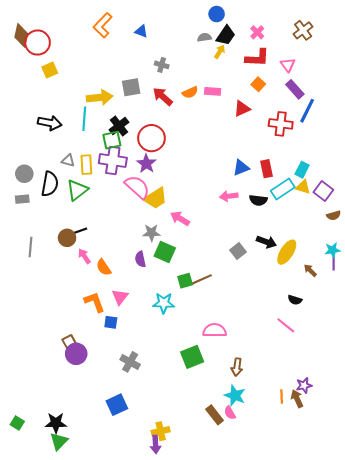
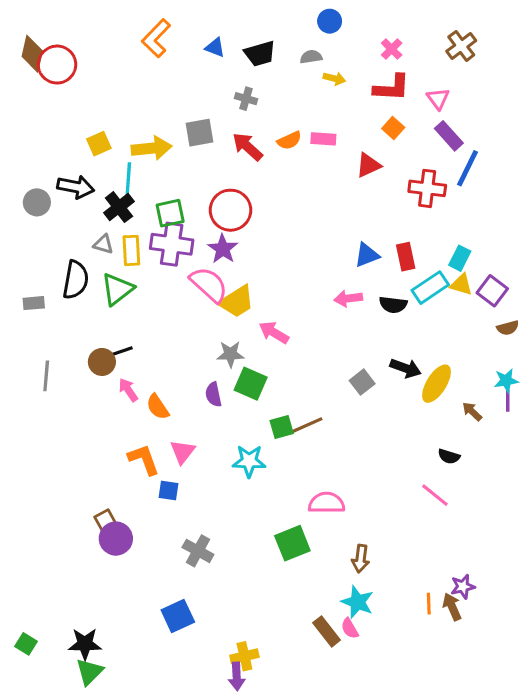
black trapezoid: (226, 35) -> (260, 54), moved, turned 40
yellow arrow: (220, 52) -> (334, 78), turned 72
yellow square: (50, 70) -> (99, 144), moved
black cross: (119, 126) -> (119, 207), moved
gray circle: (24, 174) -> (37, 202), moved

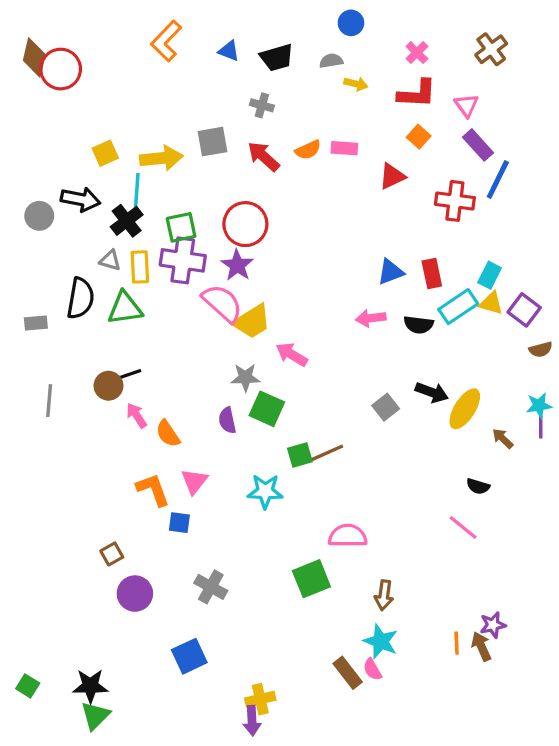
green triangle: (117, 289) -> (125, 308), turned 30
purple circle: (116, 539) -> (135, 594), moved

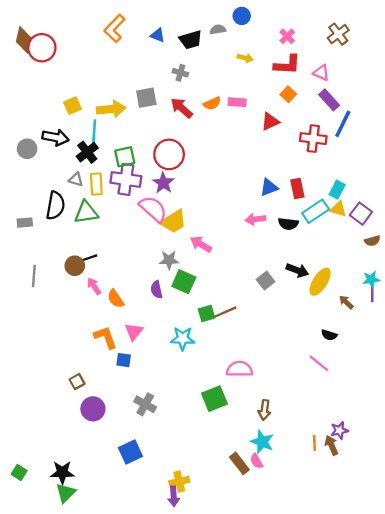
gray semicircle: (331, 61) -> (218, 30), moved
pink triangle: (466, 105) -> (321, 73), turned -30

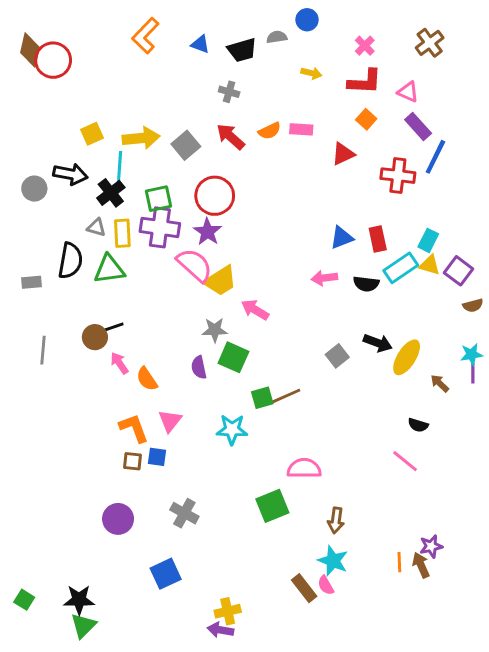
gray square: (146, 98) -> (186, 145), moved, turned -30
brown square: (77, 382) -> (132, 461), moved, turned 35
purple arrow: (174, 496) -> (220, 630), turned 102

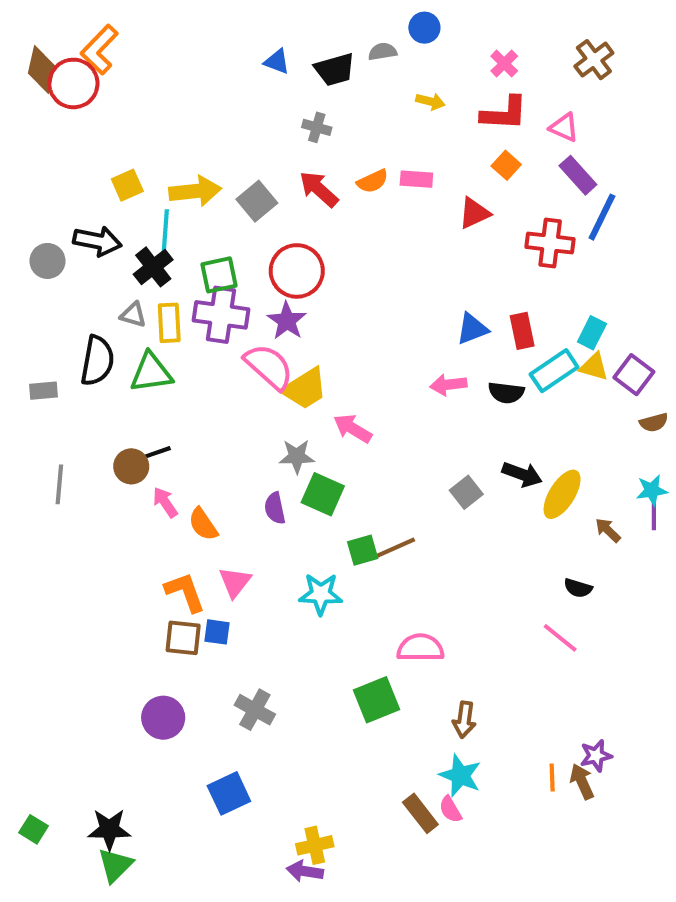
orange L-shape: (145, 36) -> (99, 50), moved
brown square: (132, 461) -> (183, 638), size x1.4

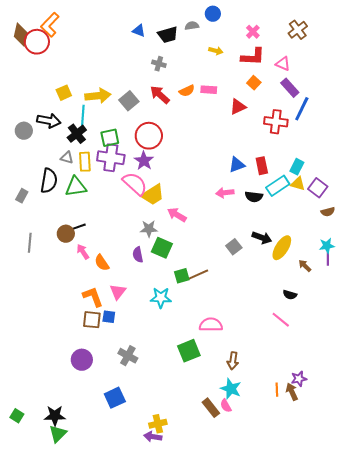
gray rectangle: (44, 391) -> (22, 196), turned -56

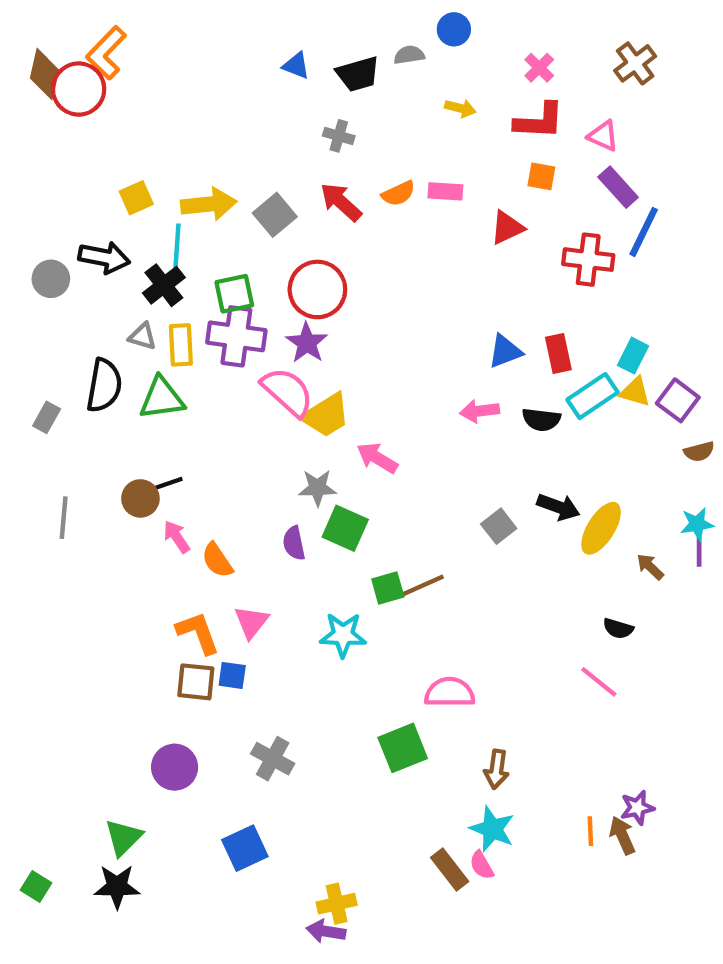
orange square: (254, 83) -> (541, 176), turned -32
green triangle: (58, 434) -> (123, 837), moved

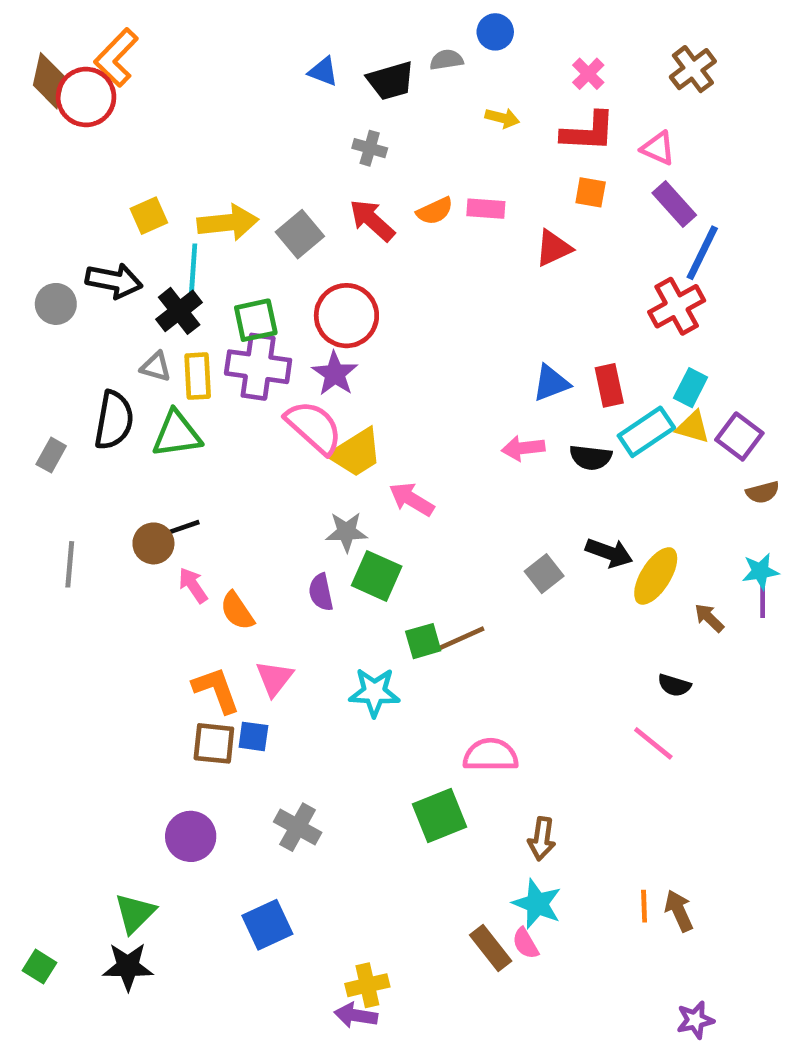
red cross: (588, 260) -> (677, 306), moved, turned -36
purple star: (637, 808) -> (695, 1020), moved

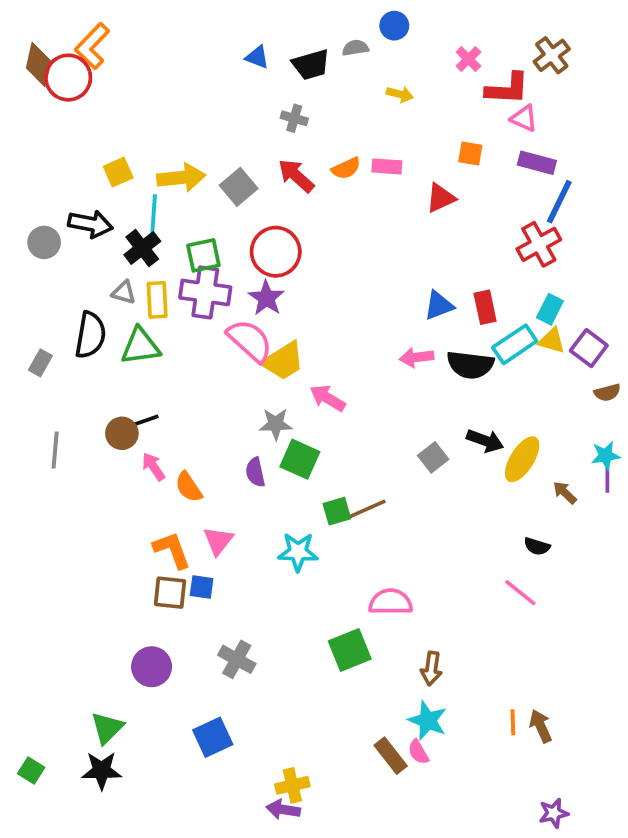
red L-shape: (588, 132) -> (507, 89), moved
purple rectangle: (674, 204) -> (537, 163), turned -33
black semicircle: (591, 457) -> (470, 365), size x1.4

